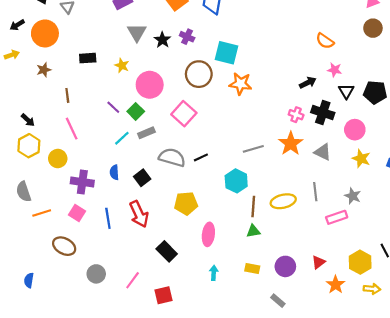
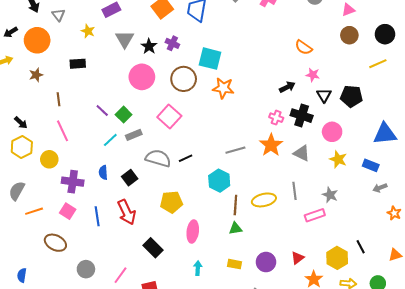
yellow star: (122, 66) -> (88, 31), moved
pink circle: (150, 85) -> (142, 77), moved
gray semicircle: (24, 192) -> (17, 191), turned 48

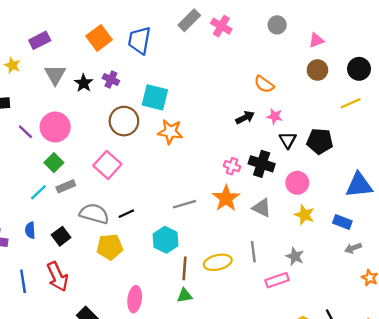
pink circle: (142, 77) -> (55, 127), moved
black arrow: (287, 87) -> (245, 118), moved
purple line: (102, 110) -> (25, 132), moved
yellow pentagon: (171, 202) -> (110, 247), moved

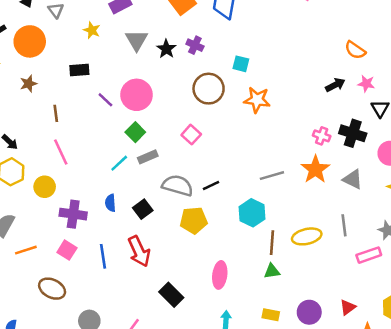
cyan square: (155, 97) -> (241, 64), size x0.6
pink square: (107, 165) -> (191, 135), size x0.7

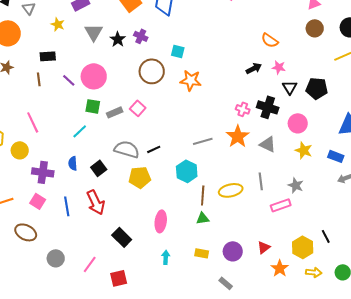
brown line: (56, 113) -> (39, 79), moved
green square: (135, 132) -> (93, 106), turned -35
gray rectangle: (148, 157) -> (115, 112), moved

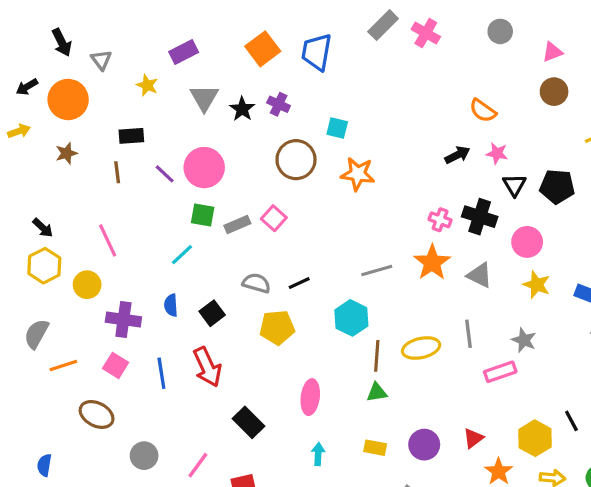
gray semicircle: (127, 149) -> (256, 283), size x0.7

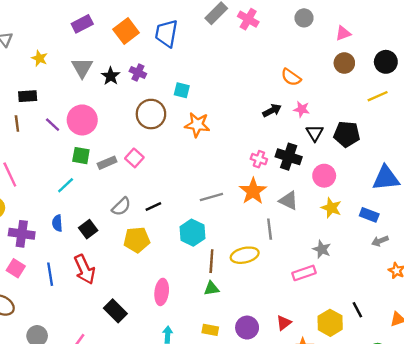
purple rectangle: (184, 52) -> (82, 24), moved
gray semicircle: (256, 283) -> (121, 207), turned 120
gray line: (469, 334) -> (270, 229), moved

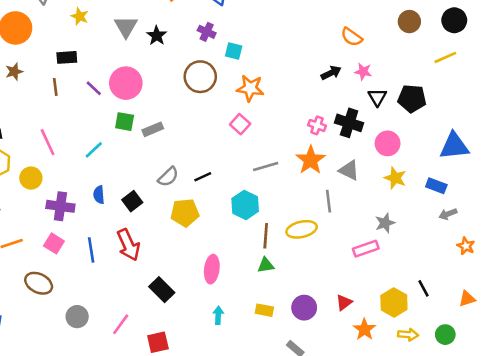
purple cross: (138, 73) -> (207, 32), moved
pink square: (134, 158) -> (240, 124), moved
cyan line: (66, 185) -> (94, 150), moved
gray star: (322, 249) -> (385, 223), turned 30

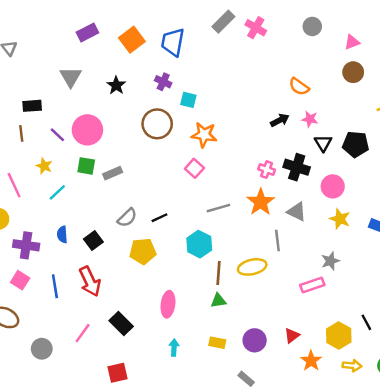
yellow star: (80, 16) -> (44, 166), moved
gray triangle: (126, 27) -> (71, 77), moved
pink line: (121, 324) -> (83, 333), moved

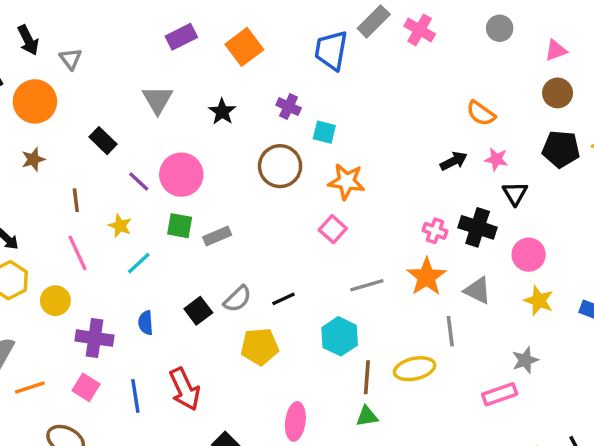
blue trapezoid: (173, 42) -> (331, 50), moved
black rectangle: (32, 106) -> (103, 141), turned 48
brown line: (21, 133) -> (76, 200), moved
black pentagon: (356, 144) -> (561, 149), moved
black square: (93, 241) -> (198, 311), moved

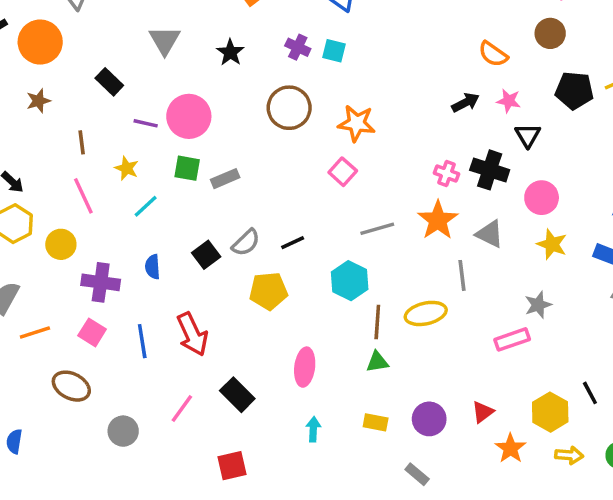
brown circle: (558, 93) -> (550, 33), moved
cyan square: (324, 132) -> (334, 51), moved
purple line: (139, 181) -> (146, 123), turned -30

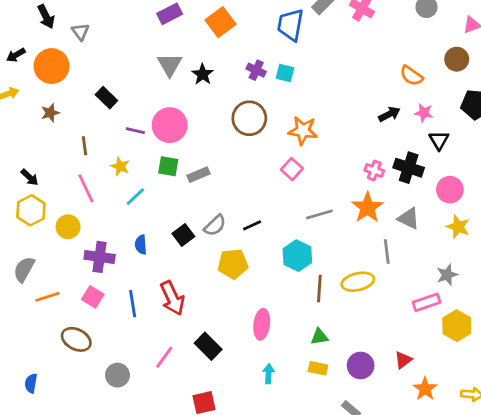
gray triangle: (165, 40) -> (170, 65), moved
green triangle: (377, 362) -> (319, 337), moved
yellow hexagon: (550, 412) -> (457, 326), moved

